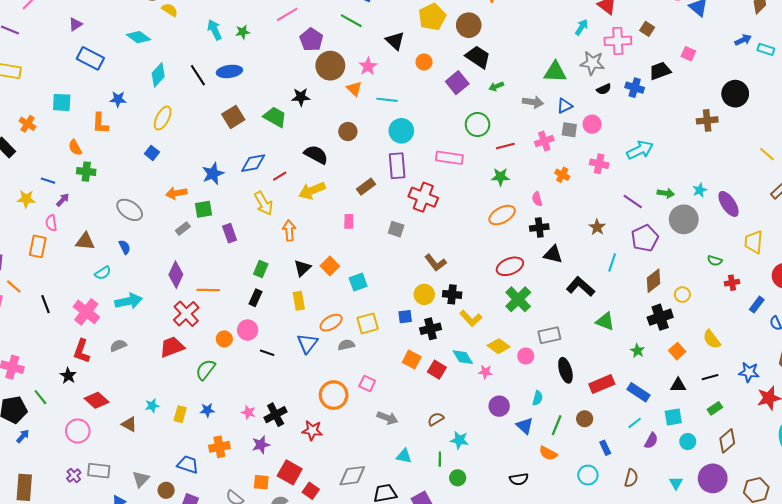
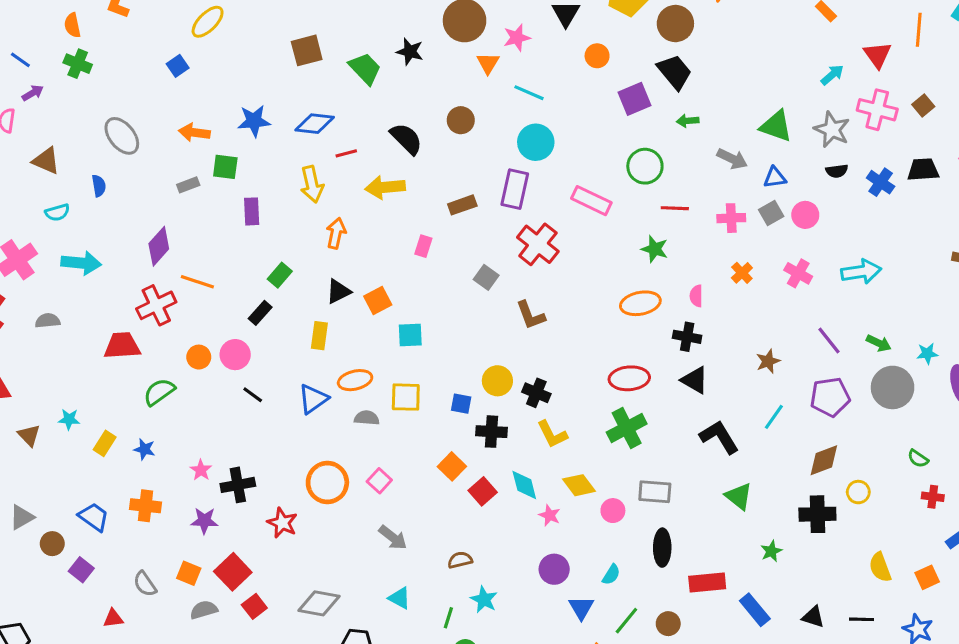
gray square: (569, 130) -> (771, 213), turned 35
brown L-shape: (435, 263) -> (531, 315), moved
orange square: (677, 351) -> (927, 577), moved

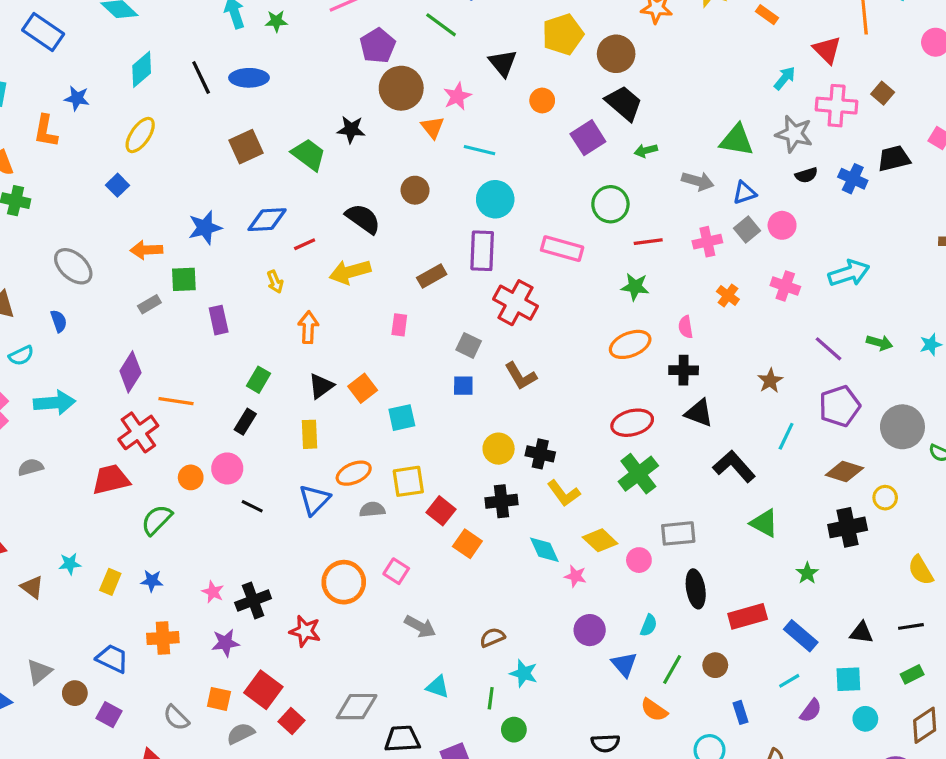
yellow arrow: (312, 184) -> (275, 282), size x0.6
gray circle: (893, 387) -> (902, 427), moved
blue square: (461, 404) -> (463, 386), moved
brown diamond: (824, 460) -> (844, 472), turned 48
red square: (483, 491) -> (441, 511), moved

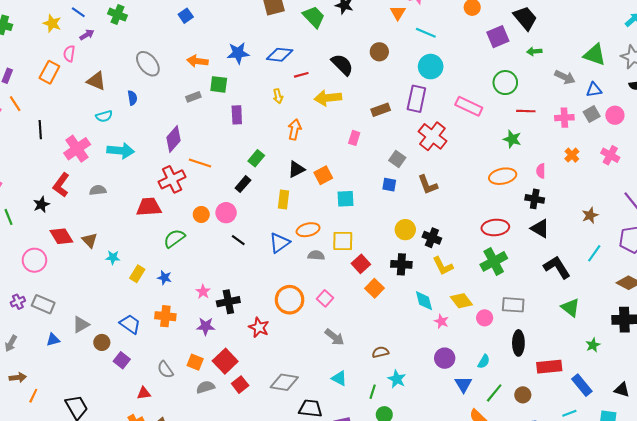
brown triangle: (32, 587) -> (90, 240), moved

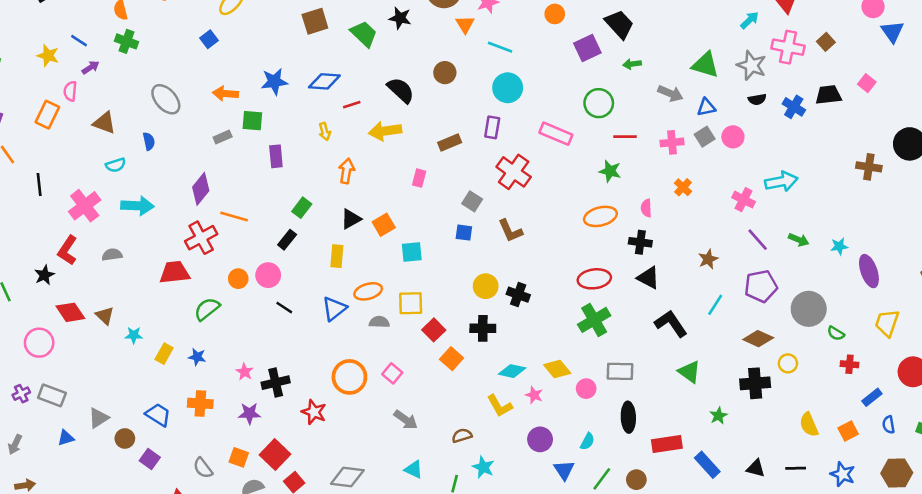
purple rectangle: (416, 99) -> (492, 127), size x0.7
pink cross: (610, 155) -> (744, 200), moved
yellow L-shape: (443, 266) -> (500, 406), moved
cyan diamond: (424, 301) -> (512, 371), turned -60

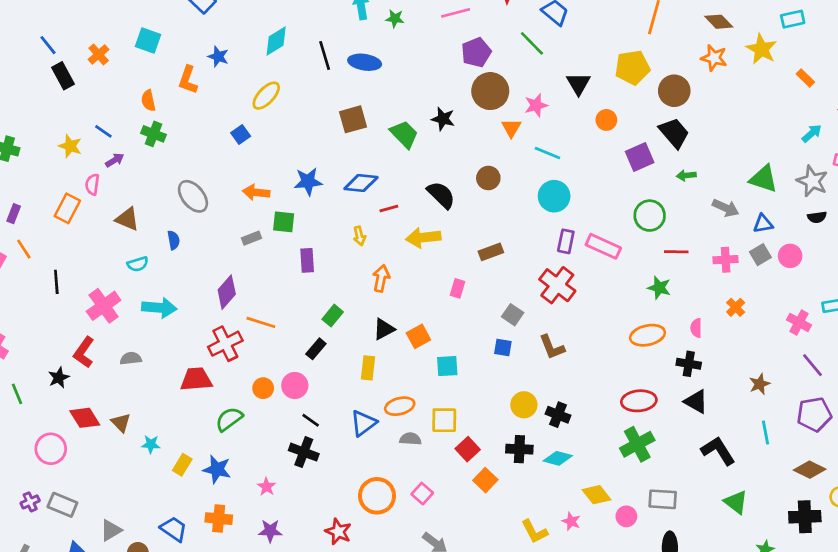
purple rectangle: (492, 127) -> (566, 241), moved
cyan line: (715, 305) -> (765, 432), turned -45
blue star: (197, 357) -> (217, 469), size x1.5
cyan diamond: (512, 371) -> (558, 458), moved
black cross: (276, 383) -> (304, 452), moved, turned 32

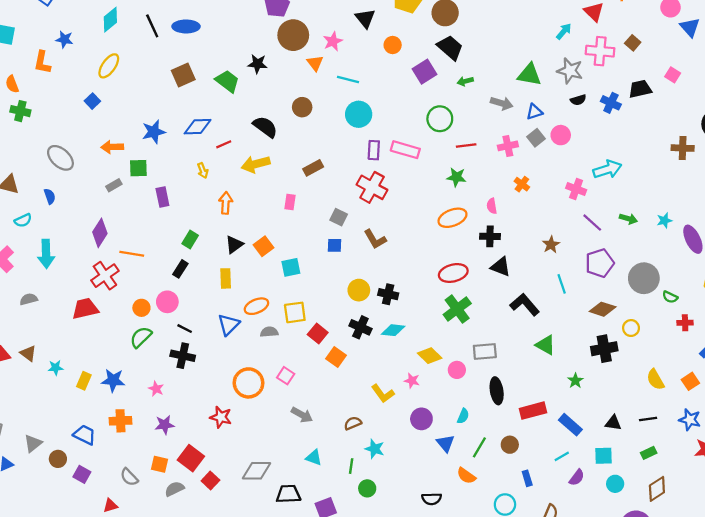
cyan arrow: (159, 308) -> (46, 254), turned 92
green semicircle: (229, 419) -> (141, 337), moved
black cross: (519, 449) -> (360, 327), turned 30

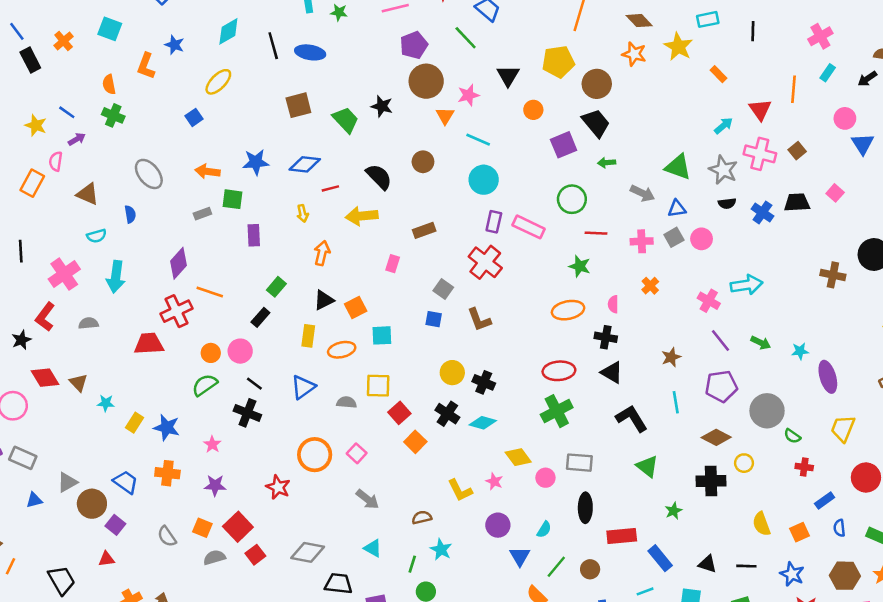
orange ellipse: (256, 306) -> (342, 350), moved
brown circle: (58, 459) -> (92, 504), size x1.5
red triangle: (110, 506) -> (106, 559), moved

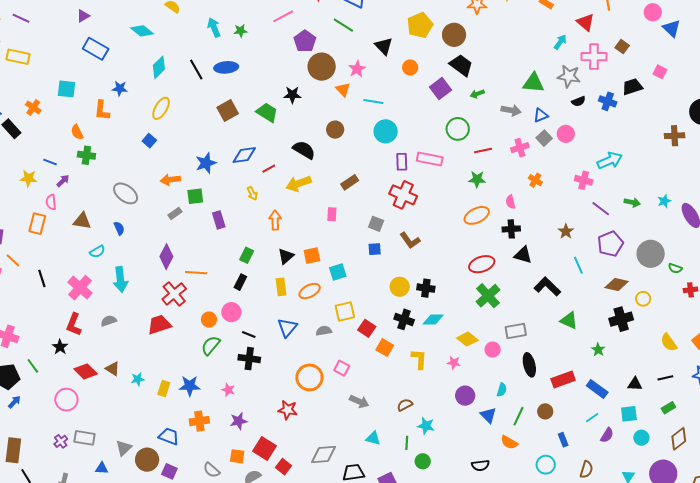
orange square: (356, 307) -> (312, 256), turned 30
yellow L-shape: (460, 490) -> (419, 359), moved, turned -135
blue triangle: (34, 500) -> (102, 468), turned 32

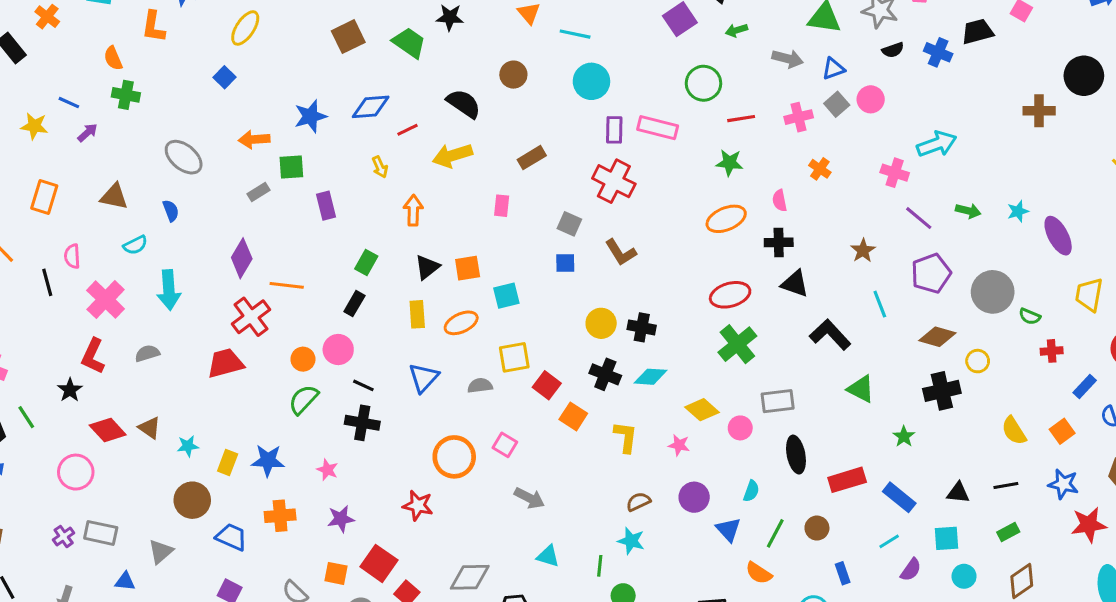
pink semicircle: (51, 202) -> (72, 256), moved
brown semicircle: (405, 405) -> (638, 502), moved
brown circle: (147, 460) -> (192, 500), moved

